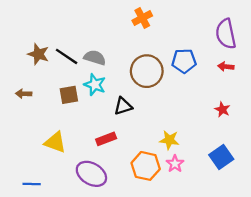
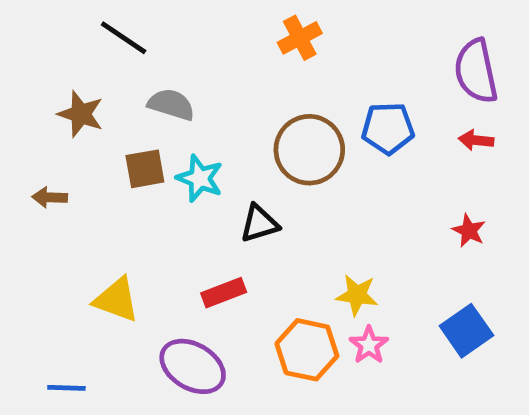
black line: (67, 56) -> (124, 38), moved
gray semicircle: (95, 58) -> (171, 104), moved
brown square: (69, 95) -> (145, 169), moved

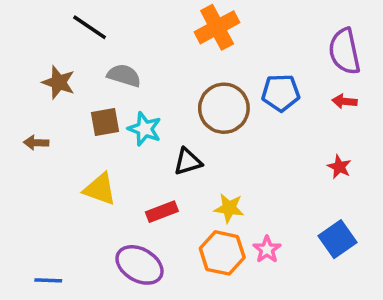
orange cross: (300, 38) -> (217, 27), size x1.4
yellow star: (357, 295) -> (229, 208), moved
yellow triangle: (116, 300) -> (100, 189), moved

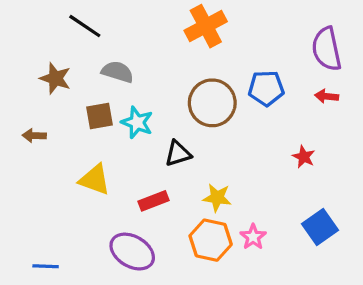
red star: (339, 167) -> (304, 157), moved

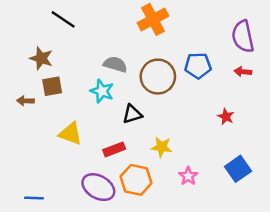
gray semicircle: (117, 72) -> (115, 64), moved
brown square: (100, 116) -> (52, 86), moved
orange hexagon: (211, 240) -> (136, 180), moved

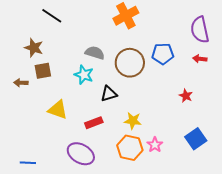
orange hexagon: (136, 180) -> (130, 148), moved

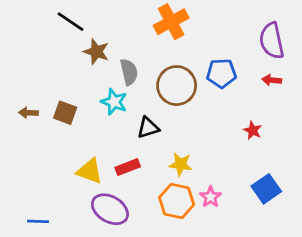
brown star: (34, 48) -> (96, 52), moved
gray semicircle: (95, 53) -> (129, 72), turned 60
brown square: (43, 71) -> (65, 113), moved, turned 30
yellow triangle: (58, 110) -> (90, 171), moved

